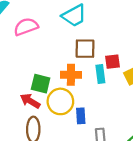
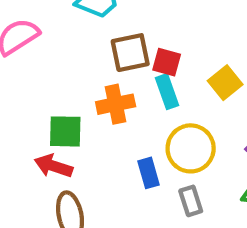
red square: (112, 62) -> (167, 62), moved, turned 35
yellow circle: (60, 101) -> (191, 148), moved

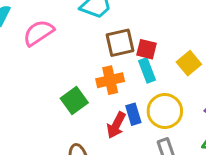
green square: (65, 131) -> (74, 101), turned -36
red arrow: (53, 166) -> (116, 125), moved, turned -80
blue rectangle: (148, 173) -> (133, 114), moved

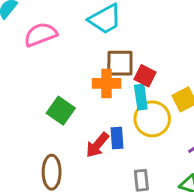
orange cross: (110, 80) -> (106, 83), moved
green square: (74, 101) -> (61, 111), turned -32
yellow circle: (165, 111) -> (152, 119), moved

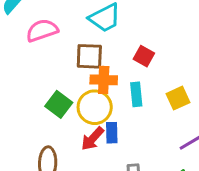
brown square: (120, 63) -> (89, 56), moved
red square: (145, 76) -> (144, 56), moved
yellow circle: (152, 119) -> (95, 107), moved

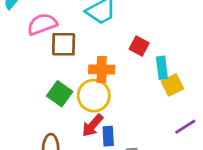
brown square: (89, 56) -> (64, 44), moved
cyan rectangle: (136, 94) -> (162, 68), moved
blue rectangle: (112, 133) -> (108, 136), moved

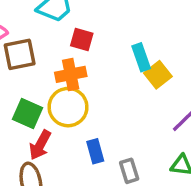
red square: (139, 46) -> (82, 39), moved
red arrow: (93, 125) -> (40, 145), moved

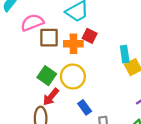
orange cross: (71, 74) -> (73, 44), moved
blue rectangle: (95, 151) -> (85, 107), turned -32

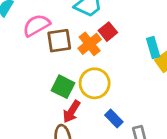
red square: (90, 36) -> (108, 32), turned 32
orange cross: (73, 44) -> (90, 44), turned -30

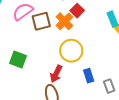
green square: (63, 87) -> (18, 60), moved
blue rectangle: (114, 118) -> (89, 76), turned 32

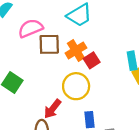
red square: (77, 11) -> (92, 60), moved

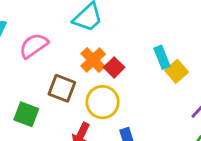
brown square: (49, 44) -> (62, 88), moved, turned 35

